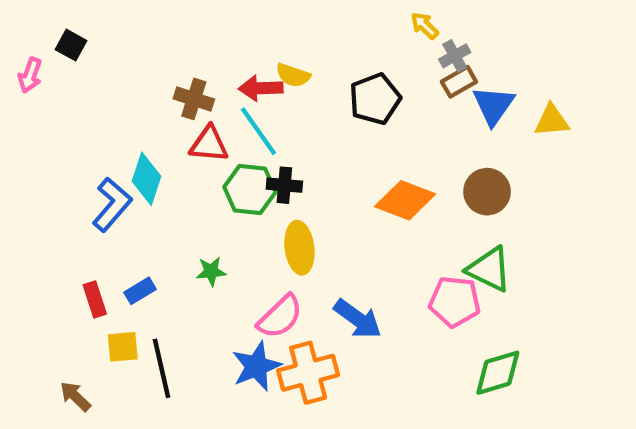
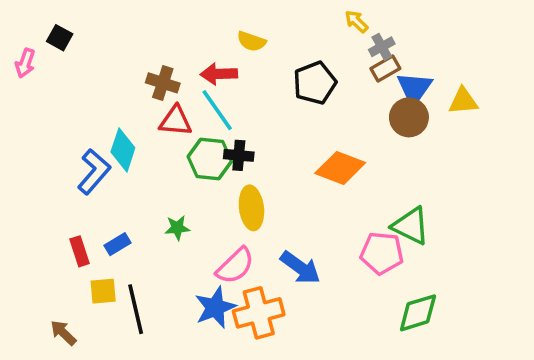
yellow semicircle: (293, 75) -> (251, 41), moved
brown circle: (487, 192) -> (409, 117), moved

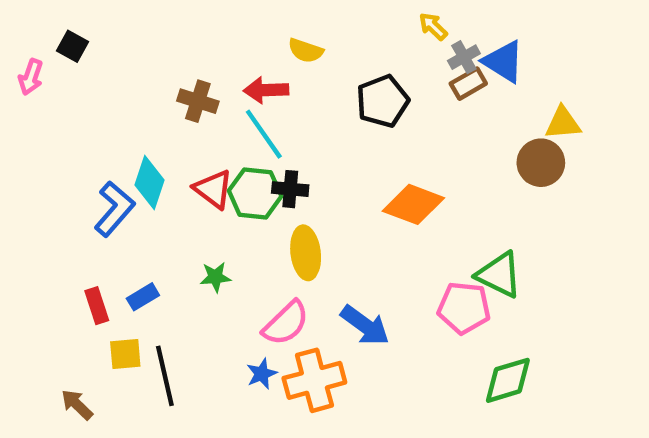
blue triangle: (414, 88) -> (503, 62), moved, turned -33
brown circle: (409, 117) -> (541, 163), moved
red triangle: (175, 121) -> (213, 189), moved, turned 32
blue star: (215, 307) -> (262, 374), size x0.6

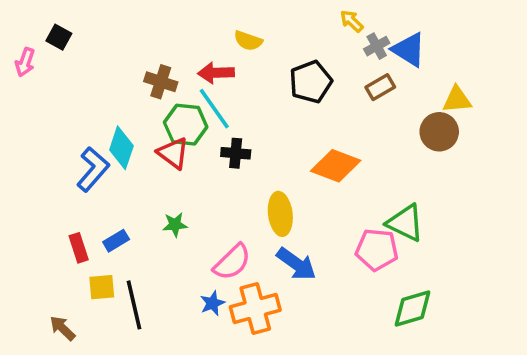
brown rectangle: (468, 84) -> (380, 87), moved
green hexagon: (255, 193) -> (186, 125), moved
yellow ellipse: (306, 253) -> (280, 214), moved

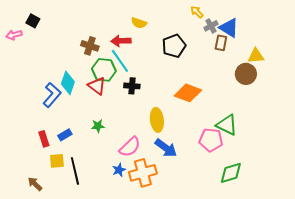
pink arrow: (25, 62) -> (14, 35), turned 56
brown rectangle: (380, 87) -> (221, 43), moved, turned -49

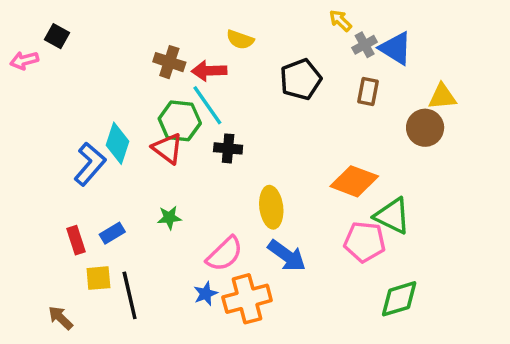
brown rectangle: (221, 43) -> (368, 91), moved
brown cross: (90, 46) -> (169, 62), moved
orange diamond: (188, 93) -> (354, 181), moved

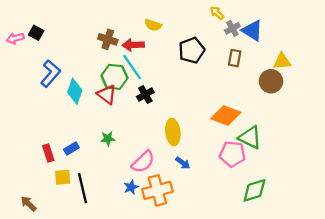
black square: (57, 36) -> (36, 33), moved
black cross: (228, 148) -> (145, 94), turned -35
blue L-shape: (90, 164) -> (50, 74), moved
blue arrow: (287, 256) -> (183, 163), size x0.6
brown arrow: (60, 318) -> (28, 204), moved

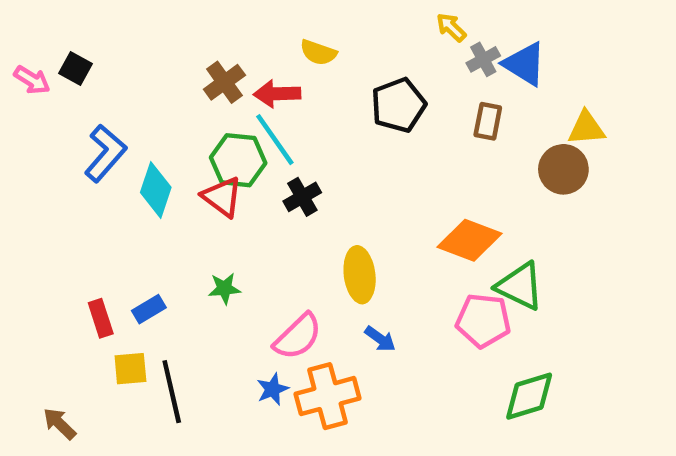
pink arrow: (15, 38) -> (32, 80), turned -133
brown cross: (108, 39) -> (224, 82), turned 36

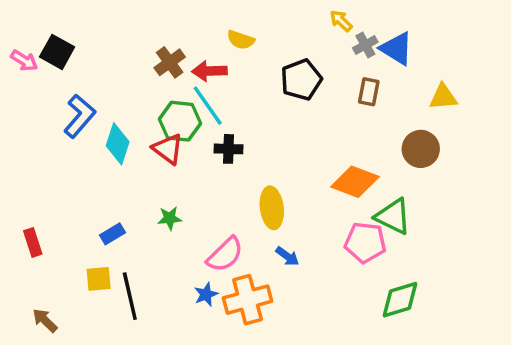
black square: (76, 69) -> (57, 52), size x1.4
brown circle: (563, 169) -> (421, 149), moved
black cross: (302, 197) -> (228, 149), turned 32
red rectangle: (101, 318) -> (33, 242), moved

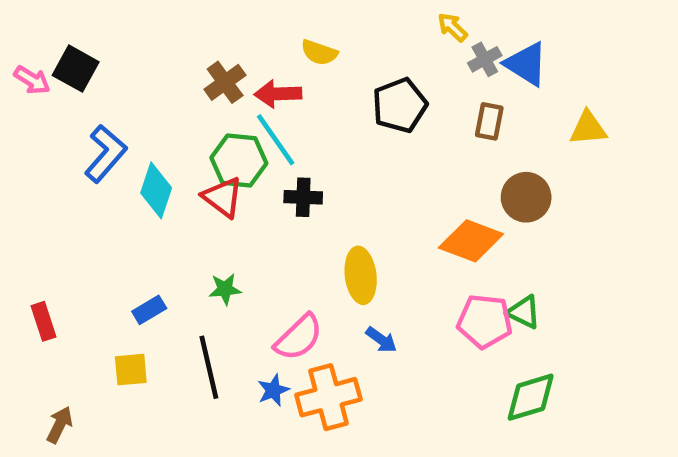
brown circle: (421, 149) -> (526, 197), moved
green triangle: (393, 216) -> (524, 312), moved, size x0.7
black line: (130, 296) -> (209, 367), moved
brown arrow: (45, 320) -> (60, 425), turned 72

